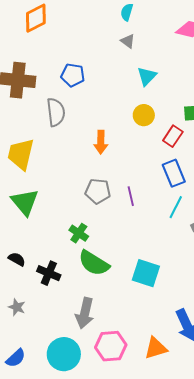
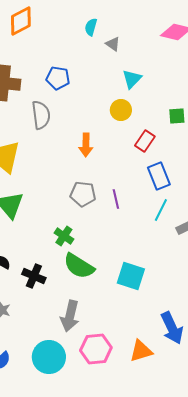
cyan semicircle: (127, 12) -> (91, 27), moved
yellow circle: (144, 115) -> (121, 110), moved
red rectangle: (173, 136) -> (145, 141), moved

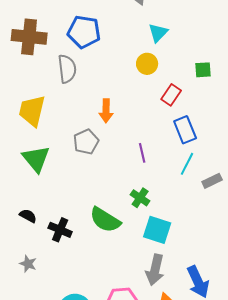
blue pentagon: (58, 78) -> (84, 32), size x1.4
orange arrow: (86, 145) -> (106, 111), moved
gray pentagon: (83, 194) -> (86, 142), moved, turned -30
green cross: (64, 236) -> (140, 198), moved
gray arrow: (70, 316) -> (155, 270), moved

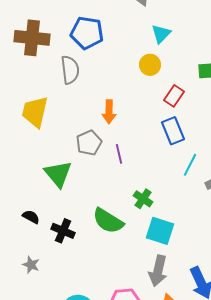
blue rectangle: (185, 130) -> (173, 131), moved
purple line: (142, 153) -> (119, 154), moved
green triangle: (36, 159) -> (58, 174), moved

